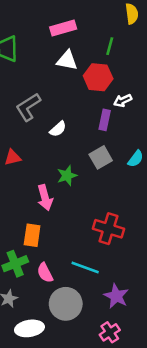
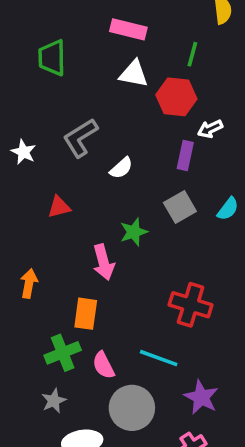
pink rectangle: (63, 28) -> (128, 29), turned 30

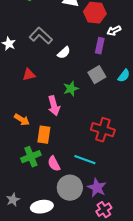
gray L-shape: (80, 138) -> (41, 36), turned 75
orange arrow: (29, 283) -> (22, 120), moved, turned 112
purple star: (201, 397) -> (97, 188), moved
gray star: (54, 401) -> (13, 200), moved

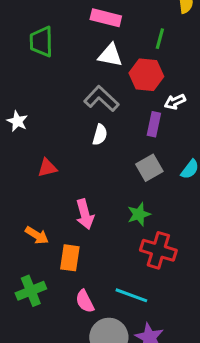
gray L-shape: (41, 36) -> (101, 99), moved
white semicircle: (64, 53) -> (100, 135), turned -32
green star: (71, 89) -> (139, 214), moved
green cross: (31, 157) -> (31, 291), moved

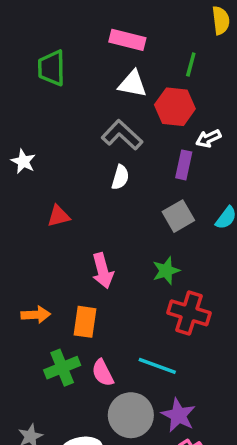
orange arrow: (37, 235) -> (36, 315), moved, turned -35
green cross: (31, 291) -> (62, 368), moved

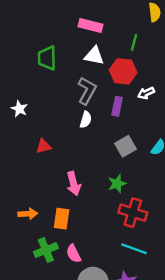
green trapezoid: (52, 68) -> (47, 58), moved
gray L-shape: (122, 135) -> (87, 91), turned 76
purple rectangle: (184, 165) -> (117, 106), moved
cyan line: (157, 366) -> (134, 249), moved

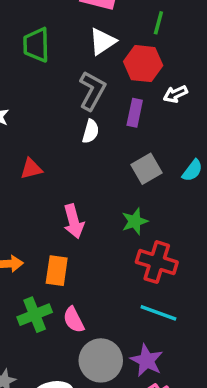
white triangle: (94, 56) -> (102, 41), turned -45

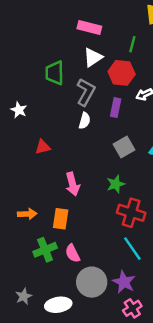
green trapezoid: (36, 45) -> (55, 73), moved
cyan line: (158, 313) -> (132, 249), turned 35

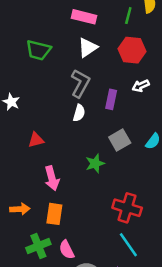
green line: (132, 44) -> (128, 16), moved
green trapezoid: (55, 73) -> (38, 50), moved, turned -75
red hexagon: (122, 73) -> (132, 50), moved
pink arrow: (73, 184) -> (52, 178), moved
green star: (116, 184) -> (95, 163), moved

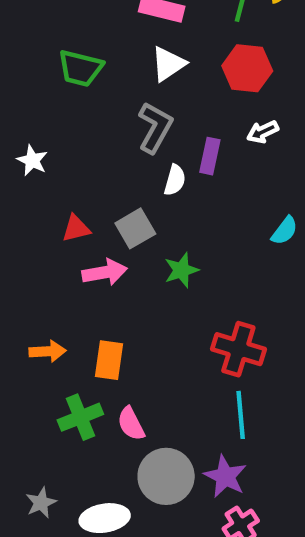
white semicircle: (79, 113) -> (175, 180), moved
gray square: (120, 140) -> (135, 228), moved
pink arrow: (52, 178) -> (105, 272), moved, turned -85
cyan line: (128, 245) -> (241, 415), turned 30

